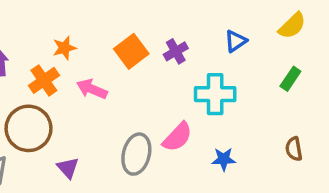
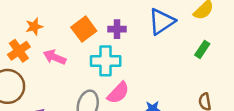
blue triangle: (236, 41) -> (162, 21), size x1.6
purple cross: (176, 51) -> (117, 29), turned 30
cyan cross: (215, 94) -> (106, 61), moved

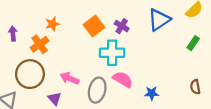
purple cross: (117, 29) -> (122, 26), turned 32
pink arrow: (55, 57) -> (69, 78), moved
pink semicircle: (118, 93) -> (123, 79), turned -102

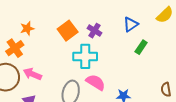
blue triangle: (159, 20) -> (131, 24), size x0.7
green rectangle: (193, 43) -> (141, 47), moved
pink arrow: (69, 78) -> (32, 74), moved

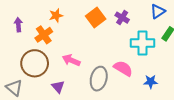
cyan cross: (85, 56) -> (142, 43), moved
pink arrow: (32, 74) -> (71, 60), moved

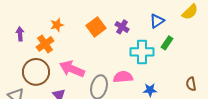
pink arrow: (71, 60) -> (72, 69), size x1.4
pink semicircle: (123, 68) -> (123, 77), turned -36

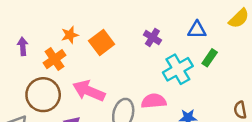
blue triangle: (157, 21) -> (197, 30), turned 35
orange square: (96, 27) -> (102, 43), moved
cyan cross: (142, 52) -> (178, 69), turned -30

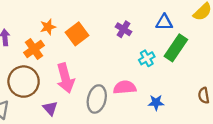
green rectangle: (210, 58) -> (176, 48), size x1.6
cyan cross: (178, 69) -> (147, 58), size x0.6
pink arrow: (89, 91) -> (65, 78), turned -128

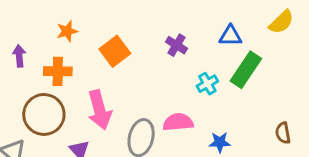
orange star: (48, 27) -> (67, 31), moved
orange cross: (34, 49) -> (58, 71), turned 36

